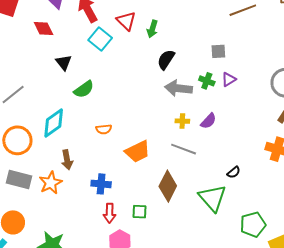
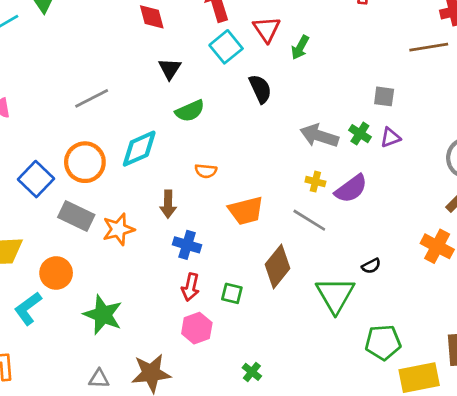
black semicircle: (166, 59) -> (260, 89), moved, turned 110
purple semicircle: (208, 121) -> (351, 189), size x1.4
brown arrow: (67, 160) -> (168, 204), moved

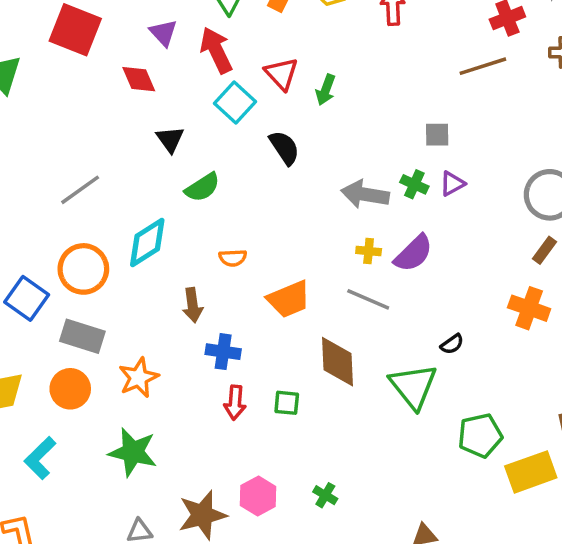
orange star: (118, 229) -> (139, 378), moved
brown diamond: (277, 266) -> (338, 362), turned -33
orange circle: (56, 273) -> (70, 389), moved
pink hexagon: (197, 328) -> (258, 496), moved

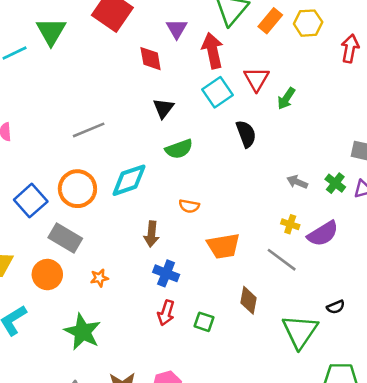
gray arrow: (365, 194) -> (297, 182), size x0.6
brown diamond: (338, 362) -> (248, 300), size x0.7
orange star: (139, 378) -> (99, 278), size x0.6

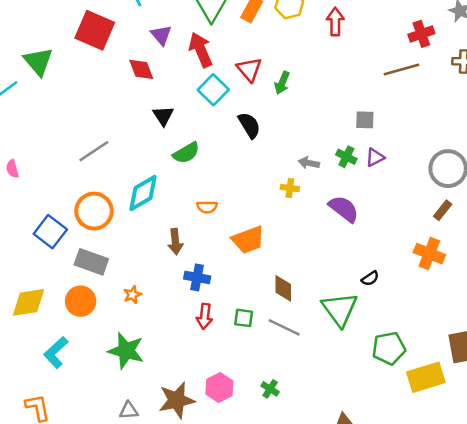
yellow cross: (290, 224) -> (290, 188), moved
purple semicircle: (323, 234) -> (344, 209), turned -100
gray line: (282, 260) -> (284, 327), moved

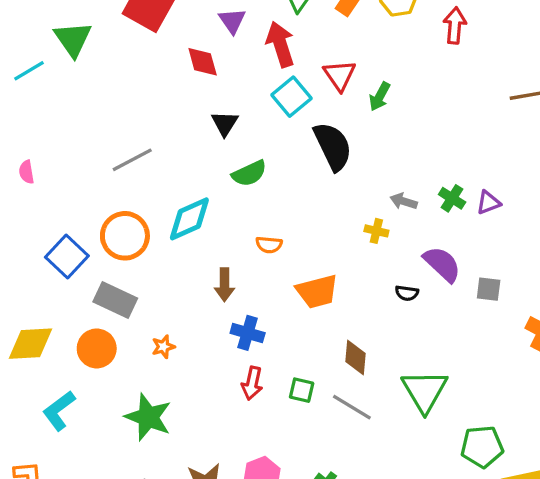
gray square: (365, 120) -> (489, 289), moved
black semicircle: (249, 125) -> (333, 146), size x1.4
black semicircle: (370, 278) -> (407, 293), moved, turned 36

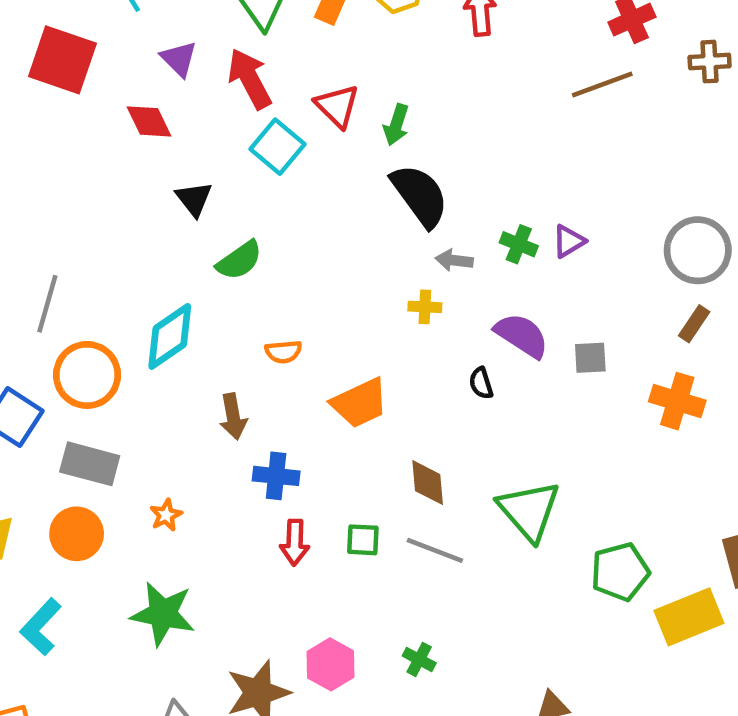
black semicircle: (333, 146) -> (420, 195), moved
gray line: (132, 160) -> (47, 304), moved, turned -36
black semicircle: (407, 293) -> (481, 383), turned 75

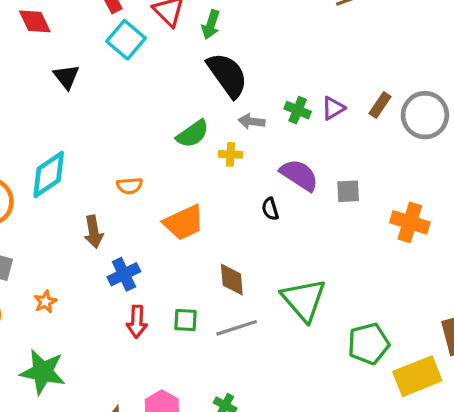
green semicircle: (239, 260) -> (193, 134), moved
brown rectangle: (694, 324) -> (380, 105), moved
blue cross: (276, 476) -> (124, 274), turned -32
gray line: (435, 550) -> (237, 328), turned -39

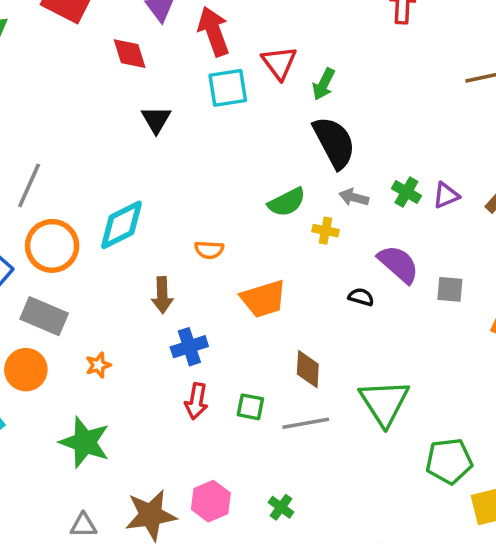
cyan square: (126, 40) -> (228, 88), turned 33
black semicircle: (270, 209) -> (361, 297), turned 115

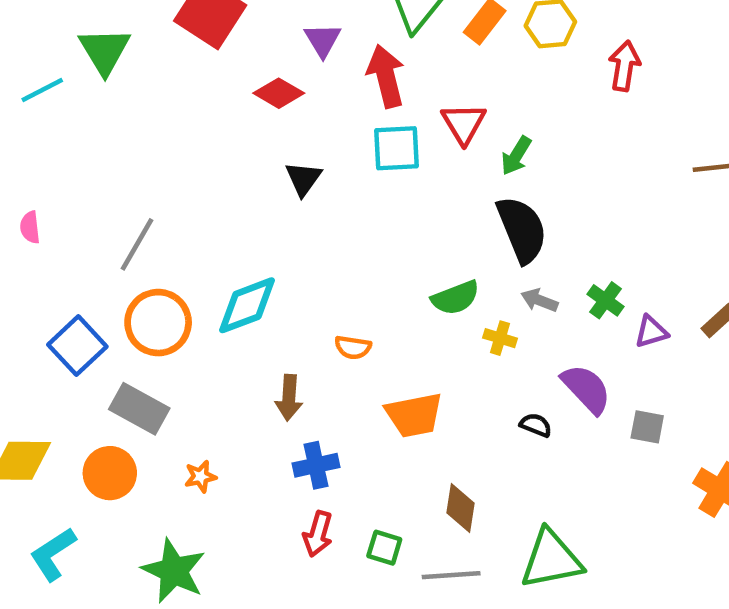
red diamond: (130, 54) -> (279, 93), turned -48
purple triangle: (446, 195) -> (651, 332), moved
green triangle: (384, 403) -> (551, 559), turned 46

